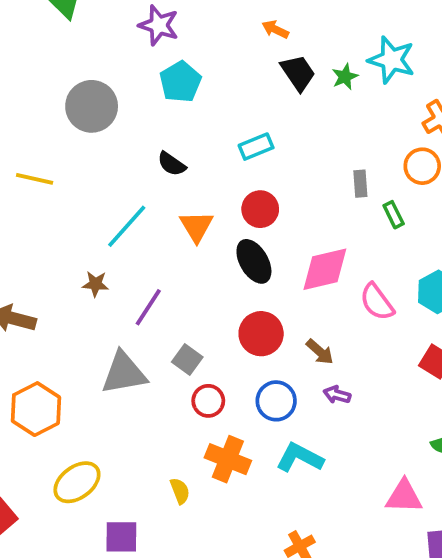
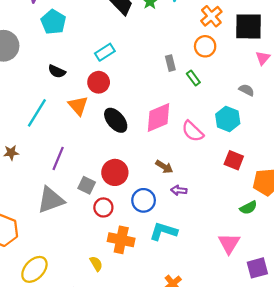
red circle: (260, 209) -> (99, 82), moved
brown star: (96, 284) -> (11, 153), moved
red circle: (261, 334) -> (115, 172), moved
pink triangle: (404, 497) -> (229, 243), turned -50

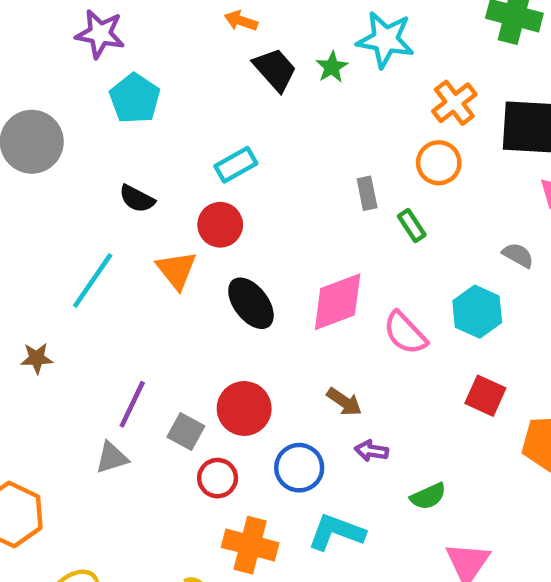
purple line: (58, 158) -> (132, 404), moved
gray triangle: (51, 200) -> (112, 458), size x0.6
green semicircle: (248, 208) -> (428, 496), moved

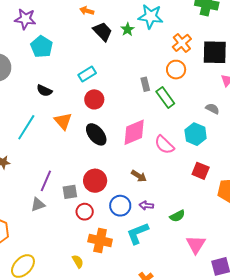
red circle: (220, 225) -> (94, 99), moved
green rectangle: (412, 226) -> (165, 98), size x1.5
gray square: (186, 432) -> (70, 192), turned -35
purple arrow: (371, 451) -> (146, 205), moved
cyan L-shape: (336, 532) -> (138, 233), turned -40

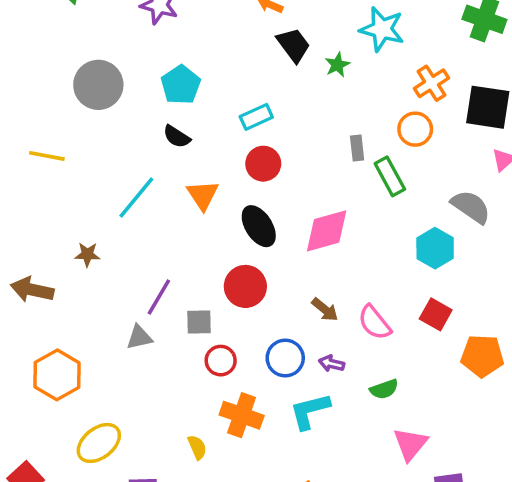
green star: (128, 29) -> (337, 65), moved
cyan pentagon: (42, 47) -> (181, 85), moved
gray semicircle: (212, 109) -> (471, 207), size x1.6
pink semicircle: (164, 145) -> (374, 323), moved
red circle: (95, 181) -> (245, 286), moved

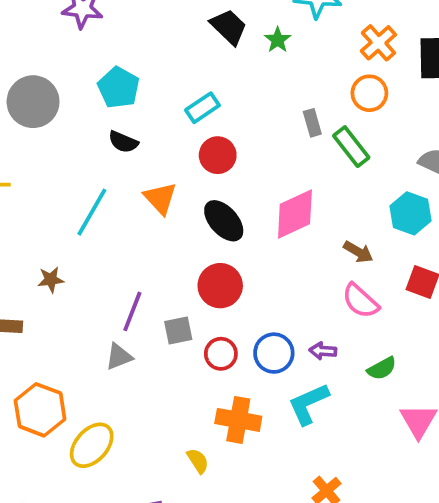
brown arrow: (325, 310) -> (358, 252), moved
red circle: (221, 361) -> (221, 354), moved
yellow ellipse: (99, 443) -> (92, 445), moved

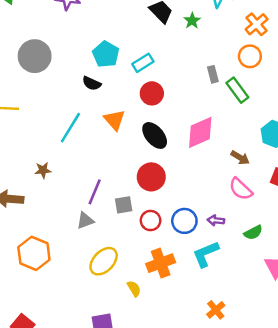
cyan pentagon: (119, 88) -> (106, 54), moved
orange cross: (238, 420) -> (161, 263), turned -32
yellow ellipse: (92, 445) -> (104, 261), moved

